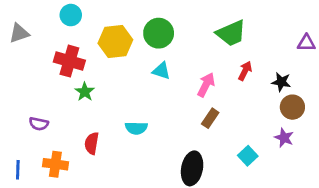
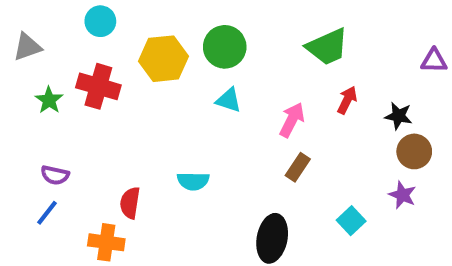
green star: (85, 92) -> (49, 100), moved
orange cross: (55, 164) -> (106, 242), moved
blue line: (18, 170) -> (47, 213), moved, turned 36

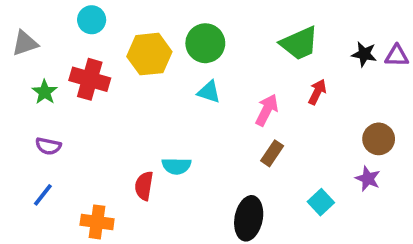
black star: (398, 116) -> (364, 54), moved
purple semicircle: (55, 175) -> (48, 146), moved
red semicircle: (130, 203) -> (144, 186), moved

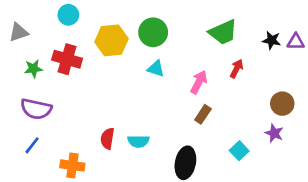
green star: (45, 92) -> (33, 69), turned 30
purple semicircle: (48, 146) -> (36, 109), size x1.6
cyan semicircle: (176, 166) -> (138, 141), moved

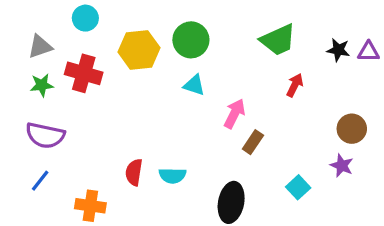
gray triangle: (19, 32) -> (40, 47), moved
pink arrow: (199, 82) -> (234, 114), moved

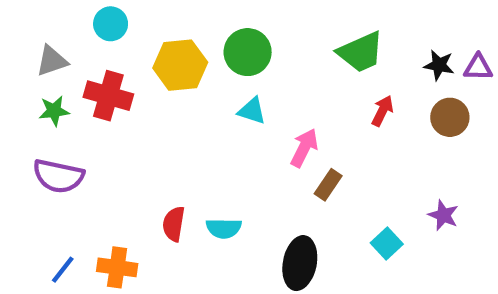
brown circle: (352, 129) -> (450, 117), moved
blue line: (40, 181) -> (63, 270), moved

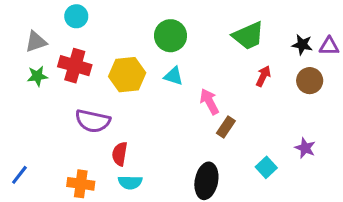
yellow hexagon: (180, 65) -> (127, 75), moved
pink arrow: (304, 148) -> (209, 102), turned -55
purple semicircle: (58, 176) -> (93, 121), moved
cyan semicircle: (224, 228) -> (130, 182), moved
blue line: (63, 270) -> (19, 175), moved

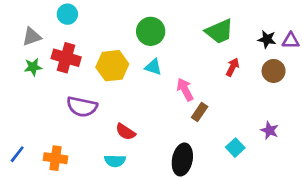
red semicircle: (120, 154) -> (126, 132), moved, turned -66
orange cross: (81, 184) -> (56, 158), moved

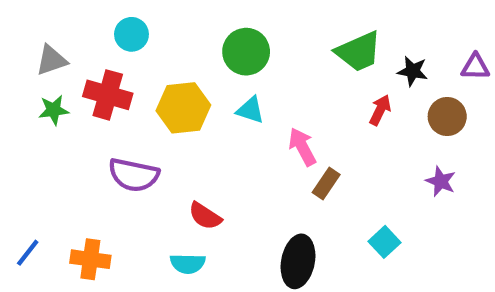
cyan circle: (67, 14) -> (131, 34), moved
black star: (267, 39) -> (413, 71), moved
purple star: (270, 130) -> (441, 181), moved

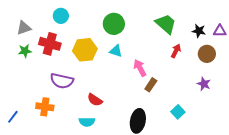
green trapezoid: (359, 52) -> (166, 24), turned -115
black star: (413, 71) -> (199, 31), moved
orange cross: (90, 259) -> (45, 107), moved

